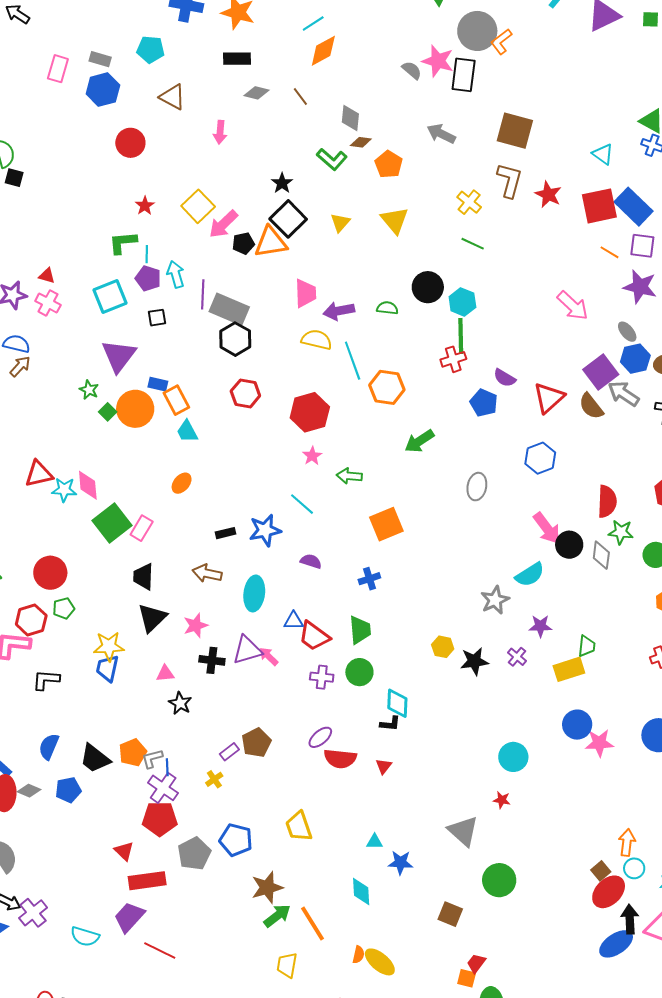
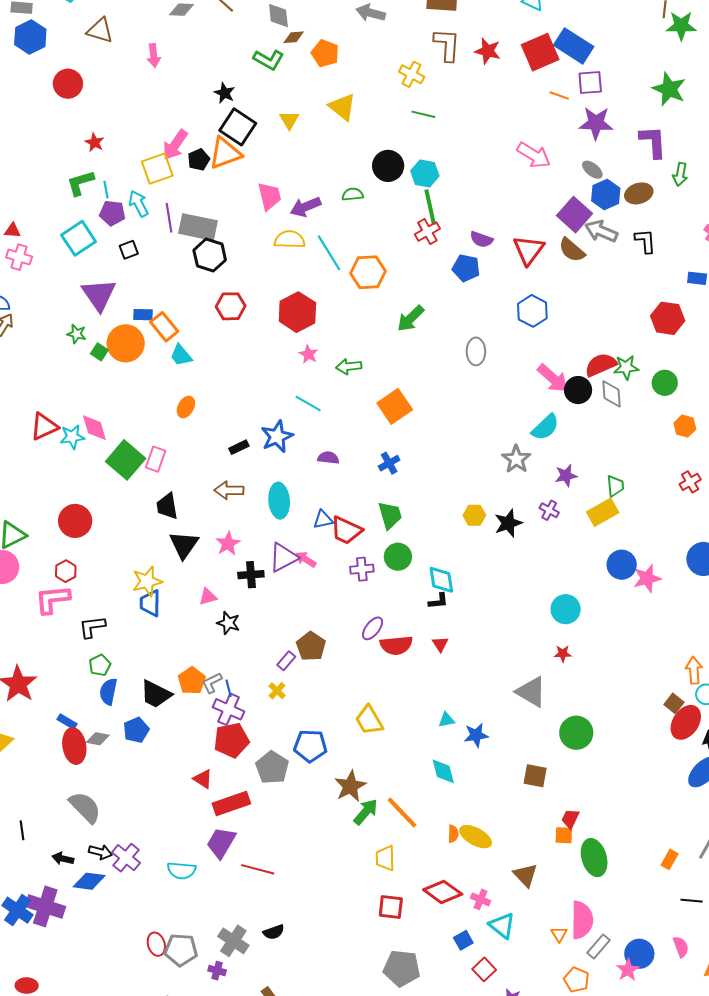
yellow square: (198, 206) -> (157, 169), moved, turned 36
red semicircle: (607, 501) -> (601, 365), moved, turned -104
green pentagon: (64, 608) -> (100, 665), moved
red hexagon: (31, 620) -> (66, 571), size x0.7

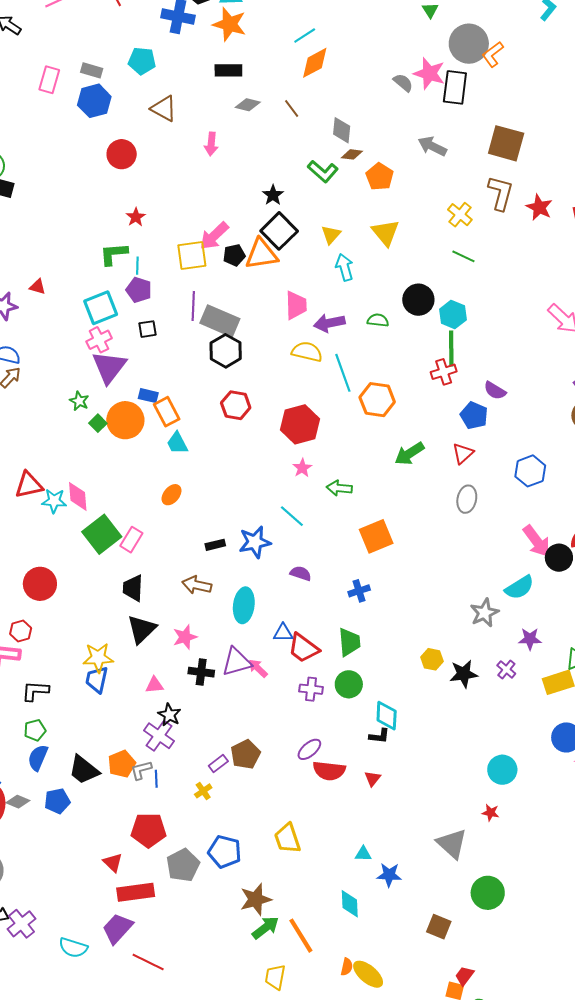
cyan arrow: (139, 204) -> (344, 267), moved
red triangle: (529, 250) -> (463, 453), moved, size x0.7
pink cross: (19, 257) -> (99, 340), moved, turned 35
purple cross: (229, 709) -> (159, 736), moved

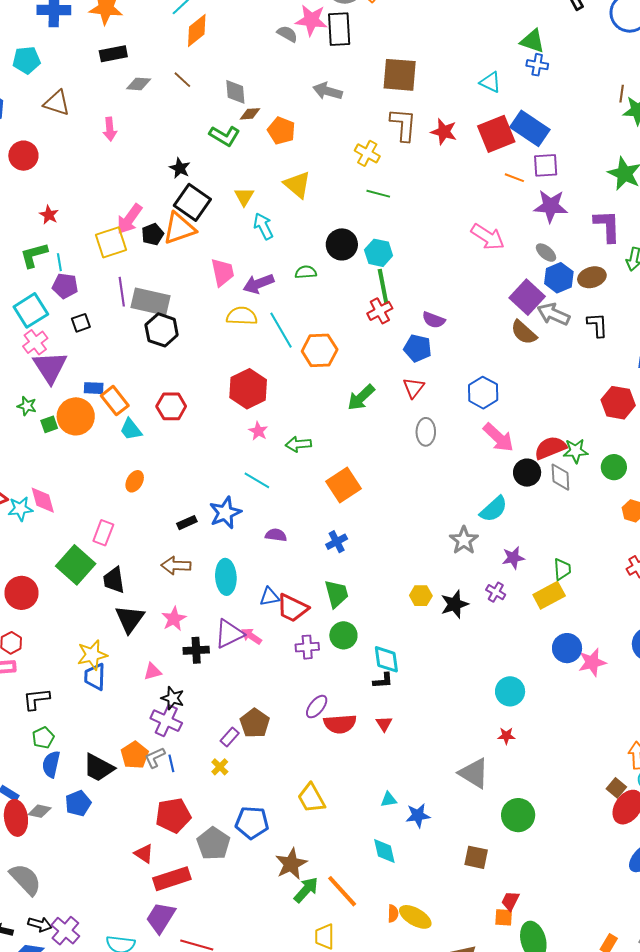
red hexagon: (236, 405) -> (171, 406), moved
green square: (98, 423) -> (49, 424), turned 36
green square: (102, 534) -> (76, 565), moved
pink arrow: (537, 541) -> (498, 438), moved

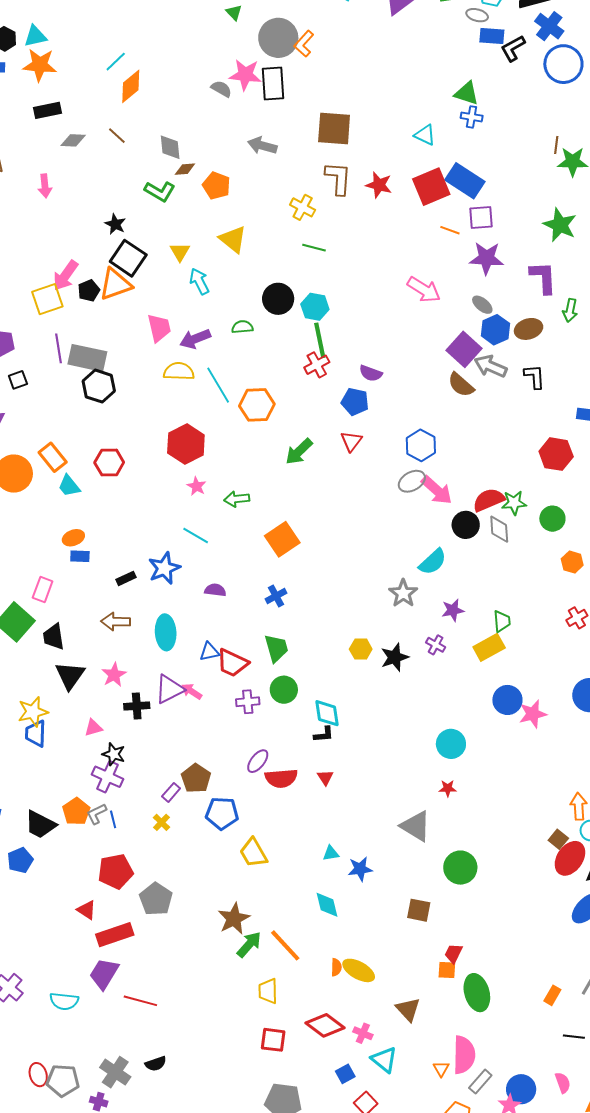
blue rectangle: (94, 388) -> (80, 556), moved
gray ellipse: (426, 432) -> (412, 481), moved, turned 60
orange ellipse: (135, 481) -> (73, 538), turned 40
blue pentagon: (252, 823) -> (222, 813), moved

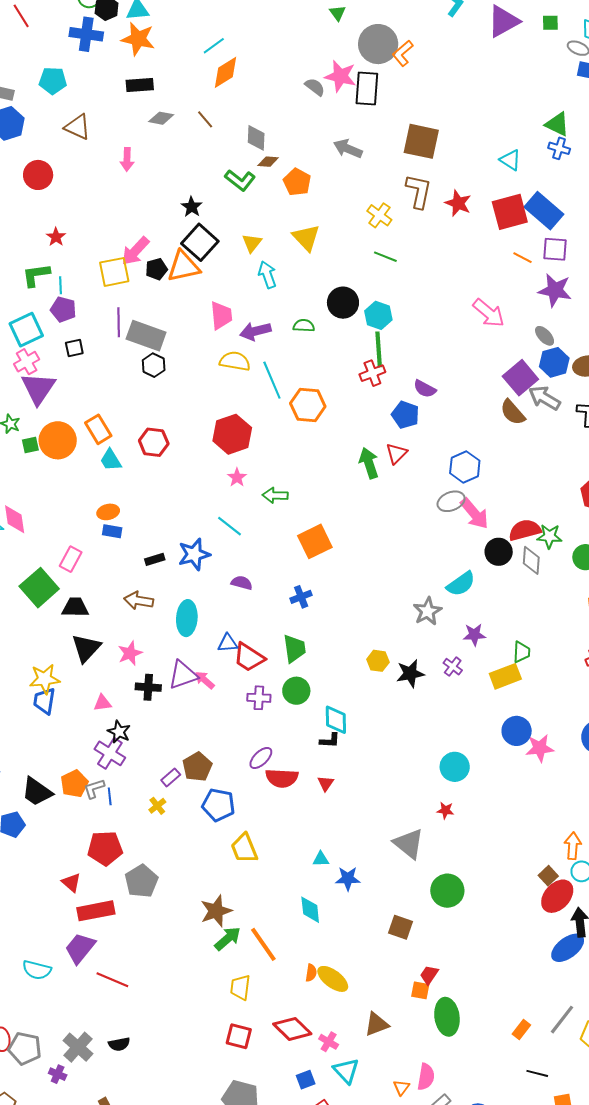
black hexagon: (99, 386) -> (154, 365), size x0.7
green arrow: (299, 452) -> (369, 463), moved, turned 108
black trapezoid: (54, 637) -> (75, 607), turned 92
brown triangle: (408, 1009) -> (377, 1024), turned 44
pink semicircle: (464, 1055) -> (426, 1077), size x0.7

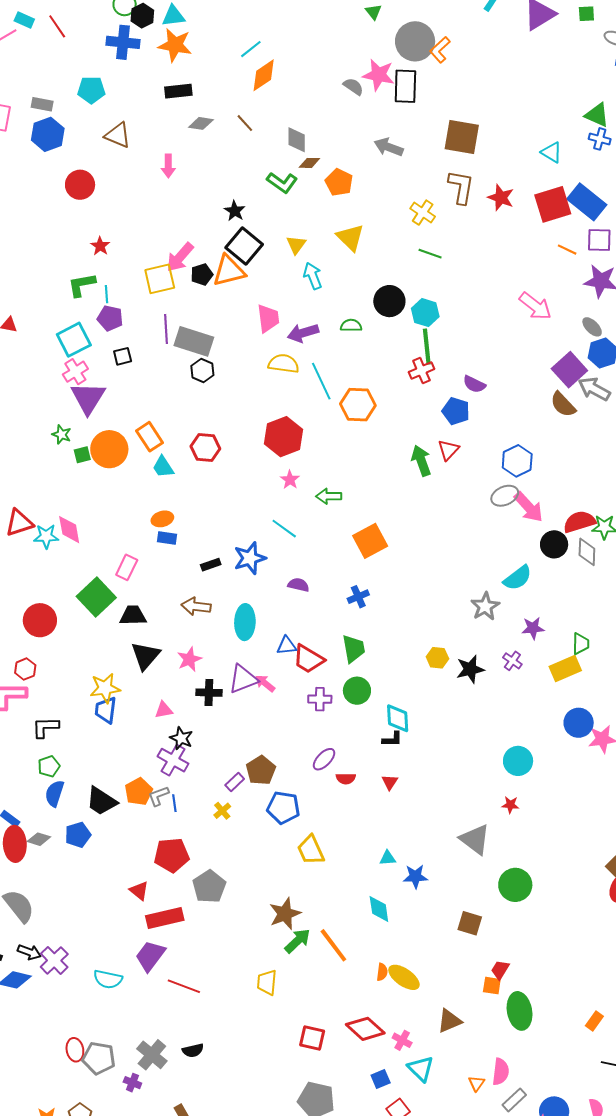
red semicircle: (282, 778) -> (346, 778), size x0.6
yellow trapezoid: (240, 987) -> (267, 982), moved

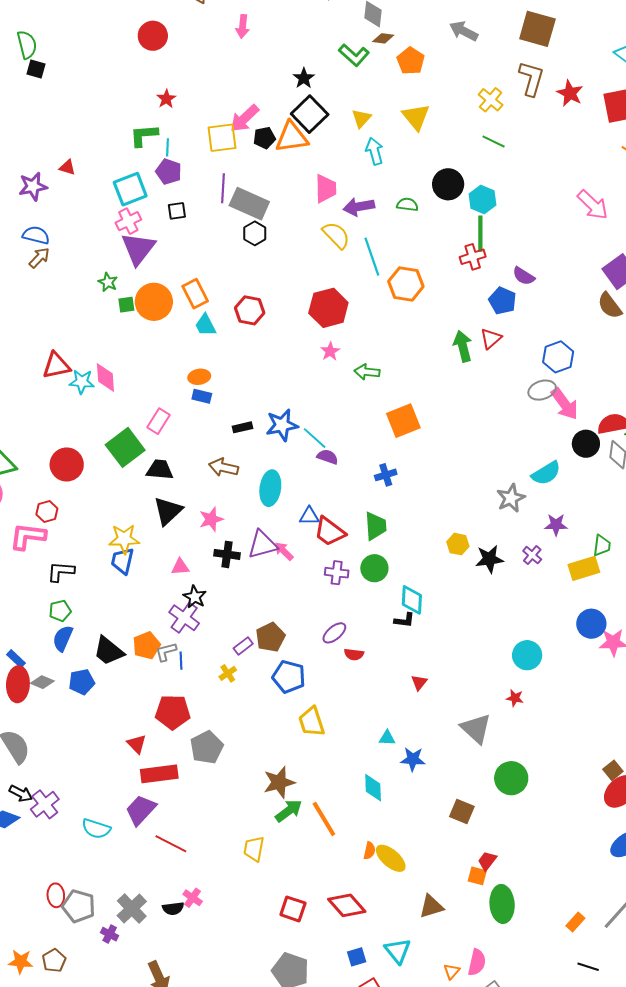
yellow semicircle: (284, 364) -> (336, 235), turned 32
cyan line: (284, 529) -> (315, 438), moved
red triangle: (390, 782) -> (419, 682), moved
pink cross: (402, 1040) -> (193, 898), moved

